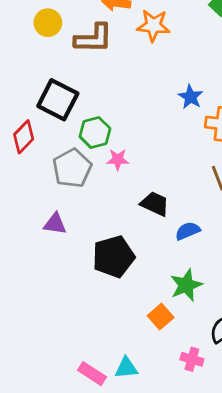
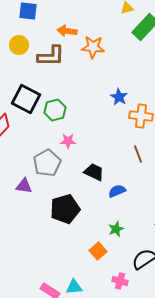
green hexagon: (95, 133) -> (55, 110), moved
gray pentagon: (72, 168) -> (47, 163), moved
green star: (186, 285) -> (116, 229), size x0.7

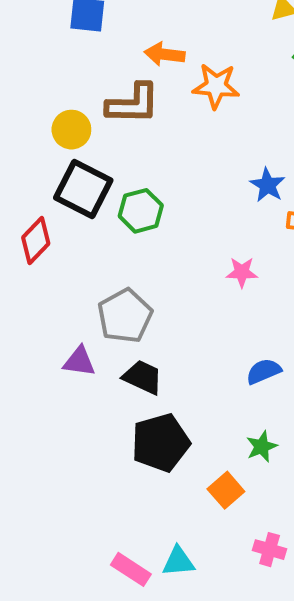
yellow circle: (19, 45) -> (71, 130), moved
pink star: (68, 141) -> (242, 272), moved
black trapezoid: (94, 172) -> (143, 377), moved
black pentagon: (65, 209) -> (161, 443), moved

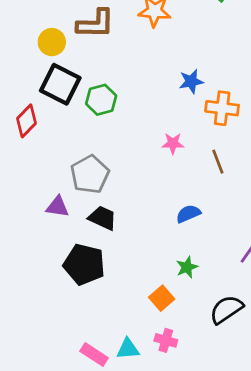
blue star: (268, 185) -> (191, 81), turned 30
black pentagon: (161, 443) -> (84, 264), moved, turned 30
pink cross: (270, 550) -> (166, 340), moved

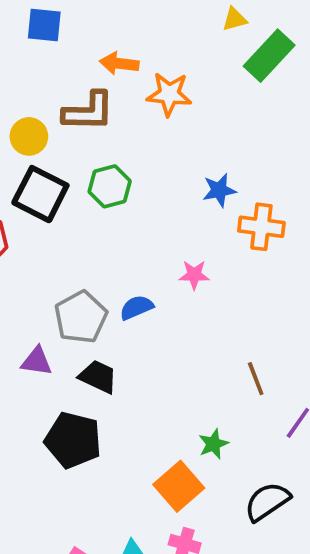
green hexagon: (101, 100) -> (110, 186), moved
brown line: (218, 162) -> (256, 379), moved
blue semicircle: (188, 214) -> (137, 307), moved
orange square: (162, 298) -> (179, 486), size x1.4

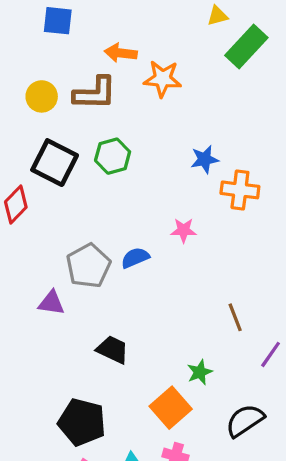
yellow circle: (29, 136) -> (42, 96), moved
black trapezoid: (98, 377) -> (113, 350), moved
black pentagon: (73, 440) -> (82, 422), moved

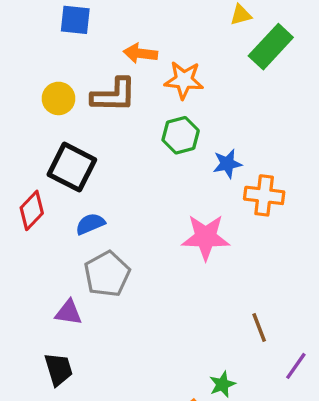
green hexagon: (113, 156) -> (181, 135), moved
pink star: (184, 230) -> (206, 237), size x1.8
blue semicircle: (135, 258) -> (90, 224), moved
black trapezoid: (113, 350) -> (59, 369), moved, turned 48

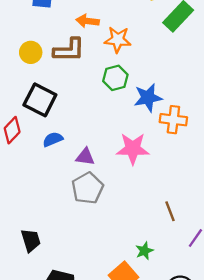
blue star: (227, 164) -> (148, 98), size x1.4
gray pentagon: (107, 274) -> (88, 188), moved
purple triangle: (69, 312) -> (85, 157), moved

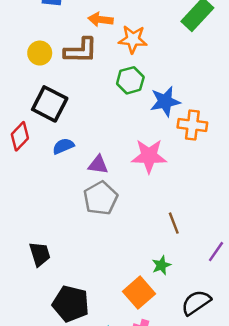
brown line: (170, 211) -> (174, 223), moved

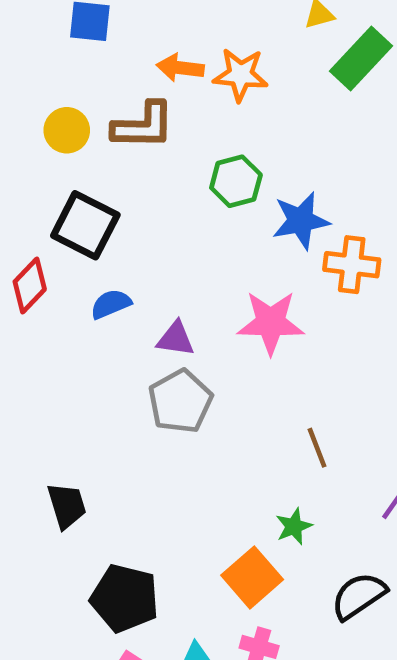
orange star: (133, 39) -> (241, 75), moved

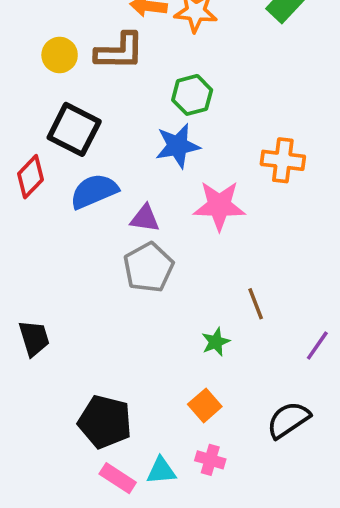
blue star: (301, 221) -> (178, 146), moved
blue semicircle: (111, 304) -> (94, 191), size x1.5
black trapezoid: (67, 506) -> (34, 338), moved
green star: (294, 526) -> (216, 342), moved
orange square: (252, 577) -> (205, 405), size x0.7

